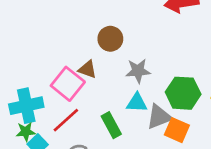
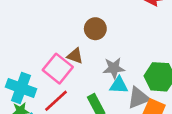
gray star: (138, 71) -> (114, 68), moved
cyan cross: (26, 106) -> (21, 88), turned 32

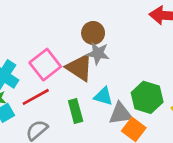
brown triangle: (75, 56) -> (79, 68), moved, size x1.6
gray star: (114, 68) -> (98, 53), moved

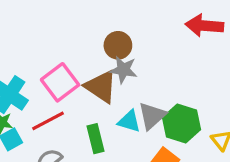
gray triangle: (120, 114) -> (152, 116), moved, turned -35

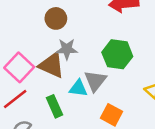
brown circle: (118, 45) -> (56, 18), moved
green hexagon: (182, 124) -> (117, 54), moved

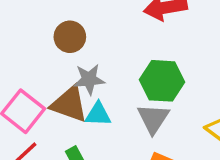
gray triangle: (95, 81) -> (153, 119), moved
cyan triangle: (78, 88) -> (98, 114), moved

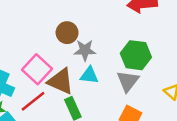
brown circle: (70, 37) -> (67, 33), moved
brown triangle: (69, 104) -> (61, 81), moved

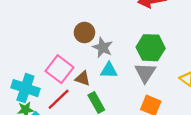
gray star: (85, 50) -> (103, 47), turned 30
brown triangle: (61, 81) -> (83, 78), size x0.6

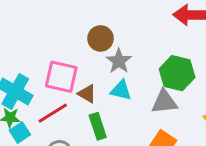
pink square: (59, 69) -> (61, 77), turned -36
gray triangle: (145, 73) -> (164, 102), turned 40

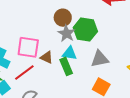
brown circle: (100, 38) -> (63, 18), moved
green hexagon: (177, 73) -> (85, 29), moved
green rectangle: (98, 126) -> (66, 66), moved

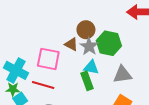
brown triangle: (47, 57) -> (71, 44), moved
red line: (24, 73) -> (43, 85), turned 50

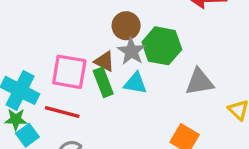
brown triangle: (71, 44) -> (104, 61), moved
gray triangle: (122, 75) -> (199, 82), moved
green rectangle: (87, 81) -> (103, 82), moved

